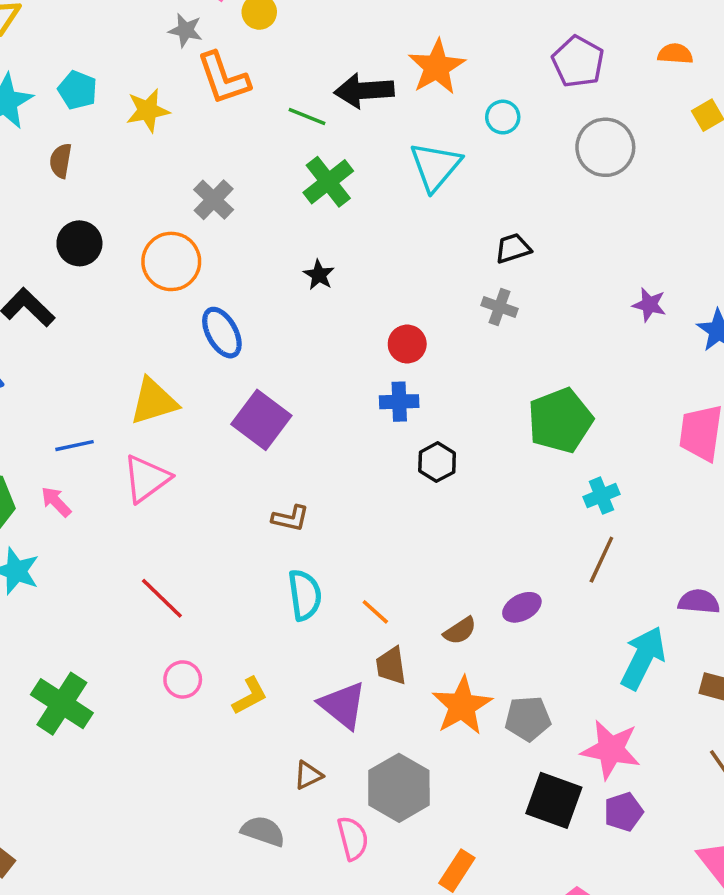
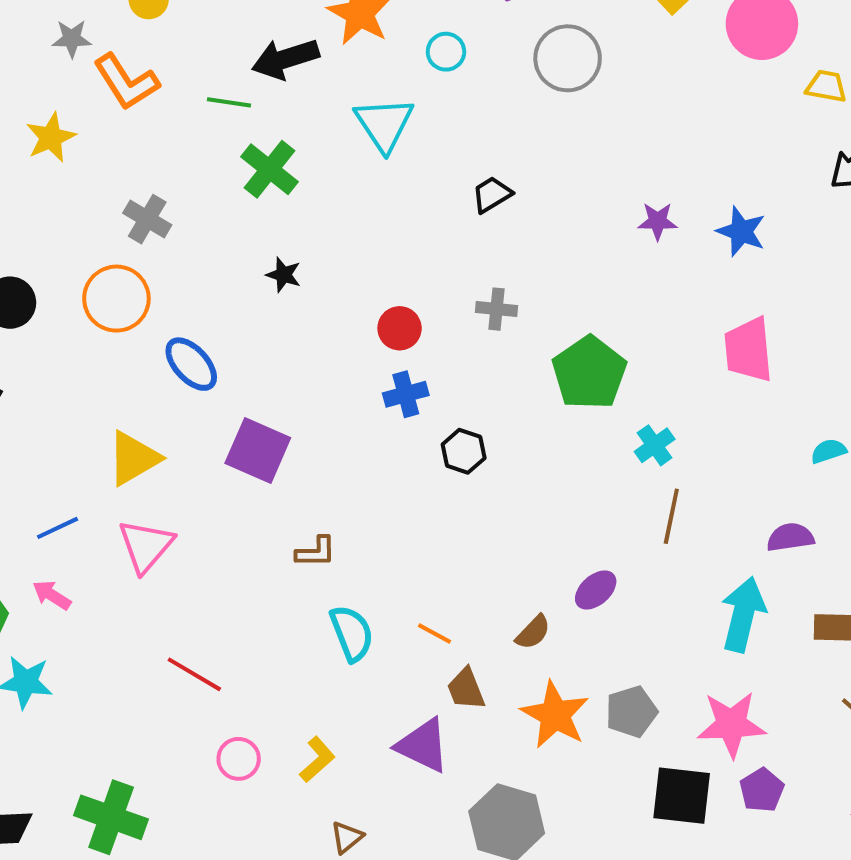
gray cross: (500, 307) -> (497, 309), moved
brown triangle: (308, 775) -> (347, 837), moved

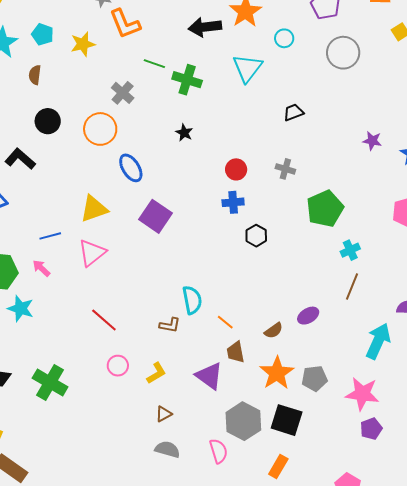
green line: (229, 102) -> (154, 64), moved
green cross: (270, 169) -> (187, 80), turned -32
brown L-shape: (316, 552) -> (170, 325), moved
cyan semicircle: (352, 633) -> (192, 300), moved
black square: (682, 796) -> (287, 420), moved

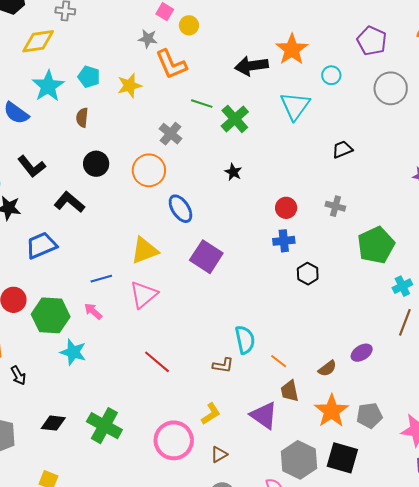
green cross: (187, 80) -> (235, 119), turned 32
pink circle: (118, 366) -> (174, 440), moved, size x1.8

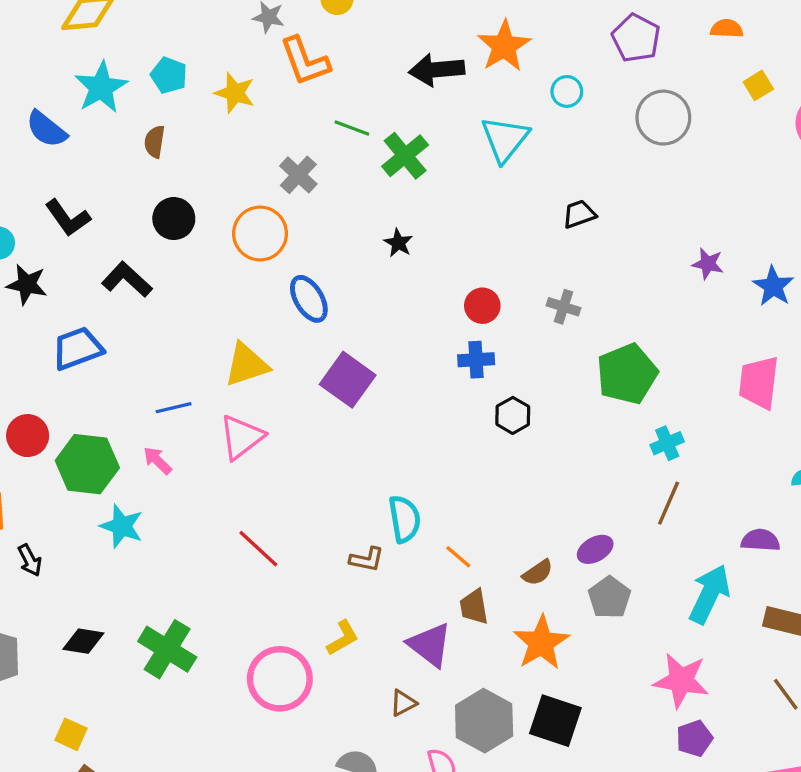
yellow star: (130, 86) -> (235, 93), turned 30
gray pentagon: (369, 416) -> (609, 597), moved, turned -30
brown triangle: (219, 455) -> (403, 703), moved

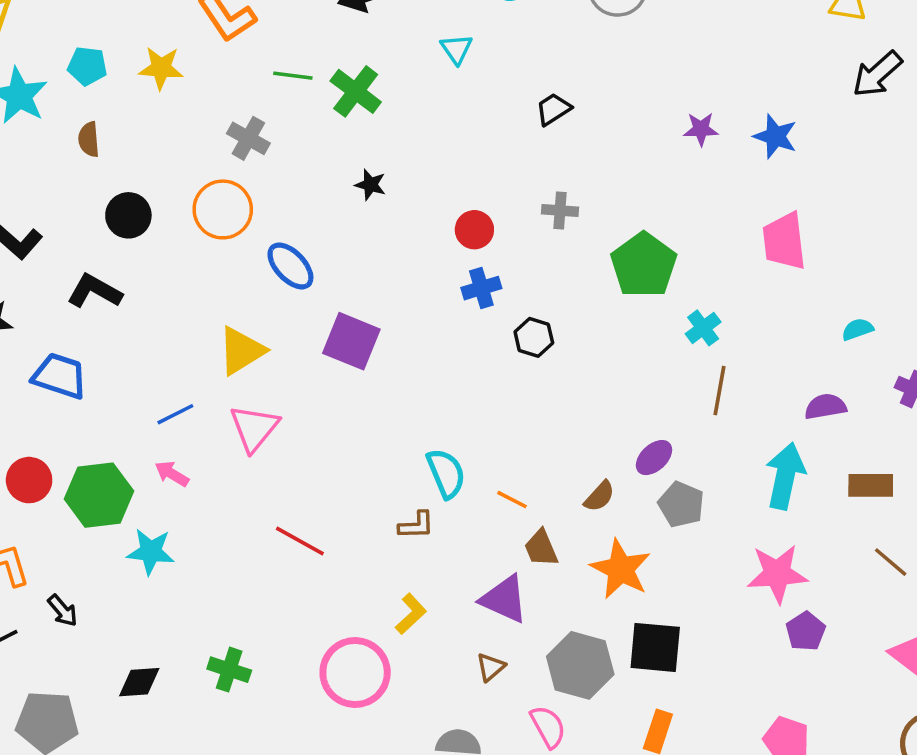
cyan triangle: (505, 139) -> (456, 49), size x0.6
blue trapezoid: (77, 348) -> (60, 376), turned 52
green cross: (167, 649) -> (229, 670), size x0.7

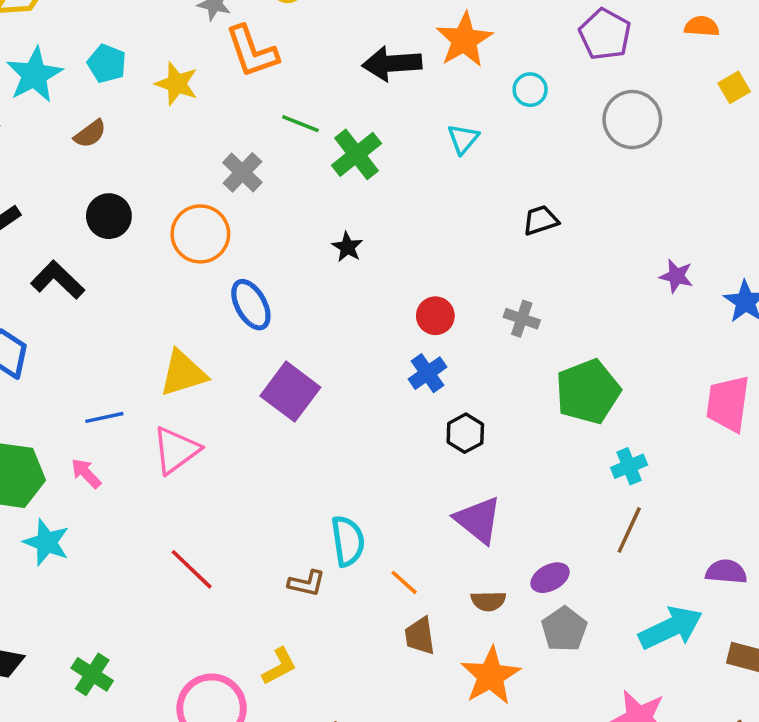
brown semicircle: (89, 139) -> (90, 134), turned -136
blue cross: (481, 288) -> (427, 373), turned -33
cyan arrow: (785, 476) -> (671, 628), turned 38
brown semicircle: (599, 496) -> (488, 601), turned 32
purple triangle: (504, 599) -> (478, 520), moved

